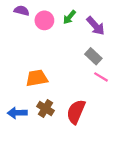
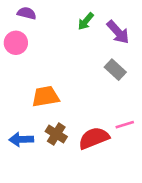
pink circle: (44, 20) -> (16, 43), moved
pink line: (101, 77) -> (125, 125), moved, turned -48
red semicircle: (76, 112) -> (94, 138), turned 45

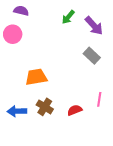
pink line: (125, 125) -> (99, 99), turned -64
red semicircle: (94, 138) -> (75, 110), size x0.6

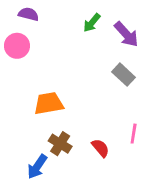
red semicircle: (75, 110) -> (100, 148), turned 72
blue arrow: (17, 111) -> (37, 167), moved, turned -54

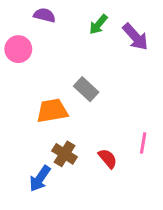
purple semicircle: (28, 14) -> (44, 15), moved
gray rectangle: (123, 75) -> (86, 89), moved

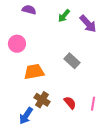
pink circle: (18, 49) -> (17, 44), moved
gray rectangle: (86, 89) -> (72, 61), moved
pink line: (143, 143) -> (93, 104), moved

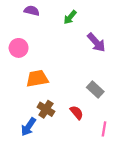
purple arrow: (88, 24) -> (96, 42), moved
gray rectangle: (72, 61) -> (95, 90), moved
pink line: (93, 104) -> (104, 129), moved

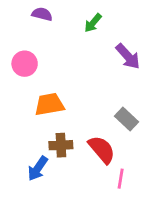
brown cross: (46, 109) -> (61, 145), turned -35
red semicircle: (77, 113) -> (102, 150), size x1.5
pink line: (104, 129) -> (121, 179), moved

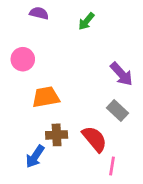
purple arrow: (128, 56) -> (122, 74), moved

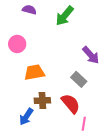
green arrow: (86, 21) -> (65, 16), size x1.5
gray rectangle: (117, 111) -> (79, 79), moved

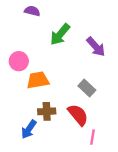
green arrow: (65, 16) -> (60, 34), moved
pink circle: (17, 44) -> (19, 61), moved
purple arrow: (91, 55) -> (96, 47), moved

